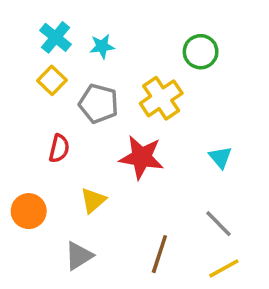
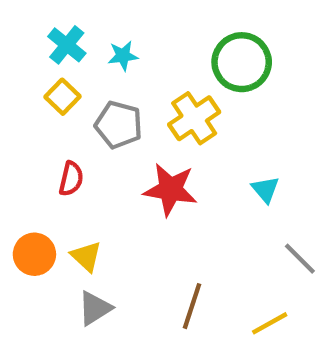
green circle: (201, 52) -> (242, 62), size x1.4
yellow triangle: (93, 200) -> (86, 256), moved, turned -36
gray line: (218, 224) -> (300, 259), moved

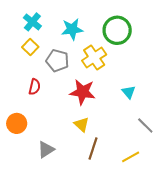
cyan star: (123, 56) -> (72, 29), moved, size x1.5
yellow triangle: (86, 256) -> (82, 124), moved

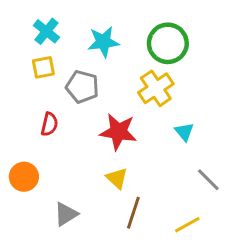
yellow square: (30, 47) -> (43, 67), turned 35
yellow cross: (94, 57) -> (156, 88), moved

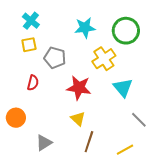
cyan star: (103, 42) -> (85, 28), moved
green circle: (168, 43) -> (126, 31), moved
cyan triangle: (184, 132) -> (123, 88), size x1.5

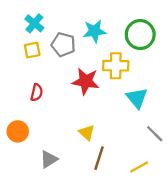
gray pentagon: (55, 58) -> (63, 45), moved
yellow cross: (104, 59) -> (116, 66), turned 35
red star: (79, 88) -> (86, 81), moved

